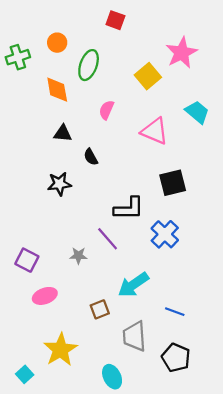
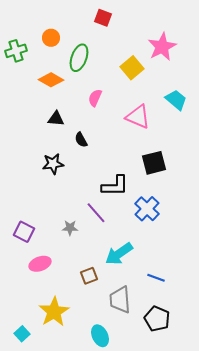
orange diamond: (57, 90) -> (51, 80), turned -50

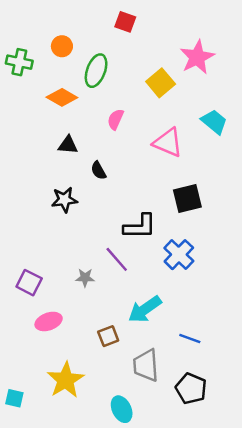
green cross: (16, 51) -> (19, 62), turned 30
cyan square: (22, 334) -> (14, 398), moved, turned -35

